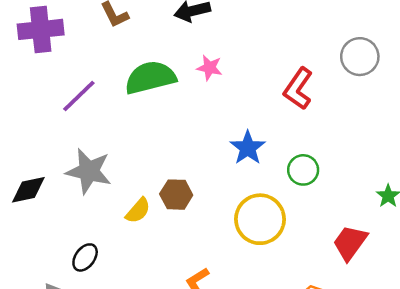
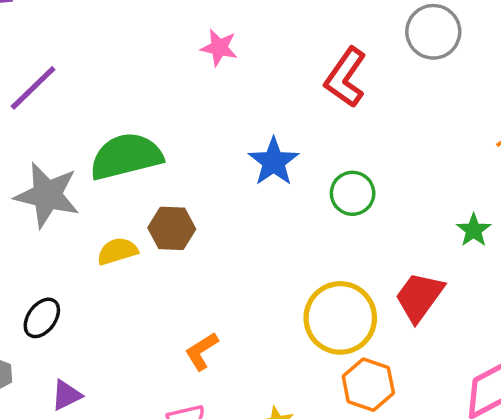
green semicircle: (150, 78) -> (126, 156), moved
yellow semicircle: (138, 211) -> (117, 251), turned -148
yellow circle: (260, 219) -> (340, 318), moved

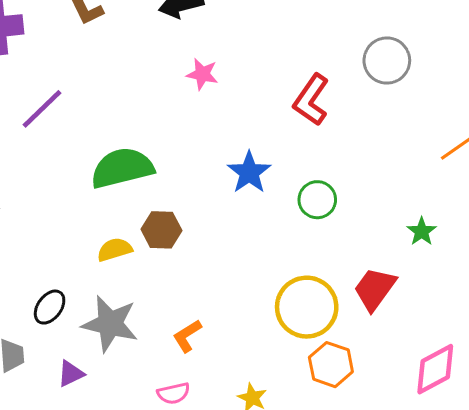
gray star: (47, 195) -> (110, 324), moved

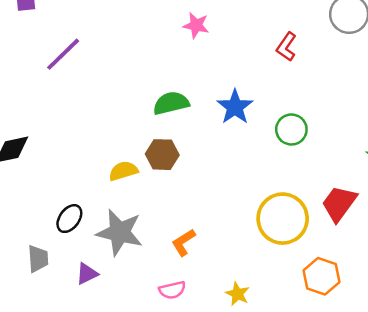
red L-shape: (311, 100) -> (286, 47), size x0.7
green semicircle: (122, 168) -> (171, 103), moved, size x0.7
orange hexagon: (331, 365) -> (322, 276), moved

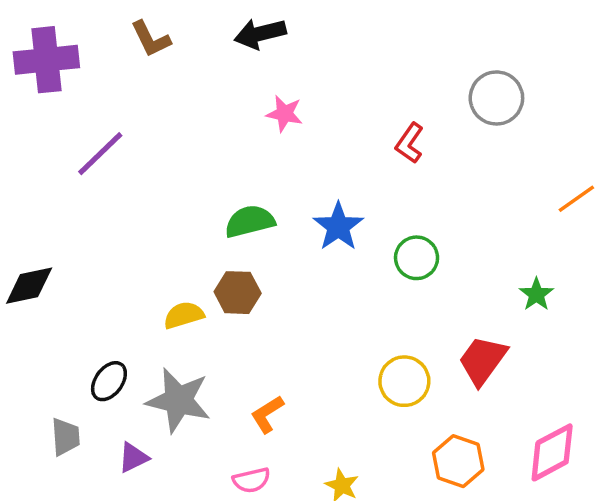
yellow circle: (283, 219) -> (404, 381), size x0.7

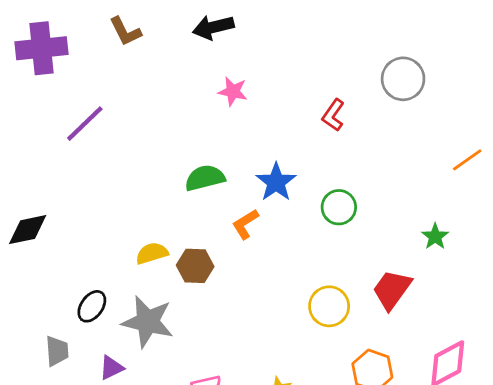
brown hexagon: (238, 293) -> (195, 266), moved
orange L-shape: (267, 414) -> (245, 224), moved

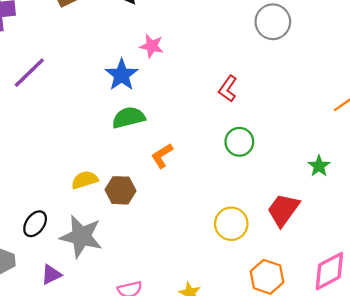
gray circle: (403, 79) -> (273, 22), moved
red L-shape: (333, 115) -> (228, 89), moved
blue star: (276, 182) -> (122, 75), moved

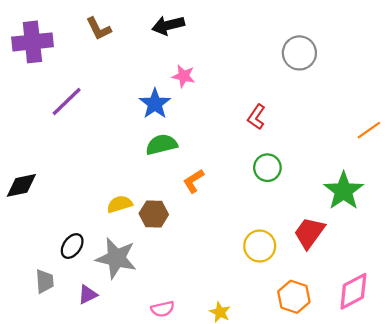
green star: (319, 166) -> (344, 191), size x1.8

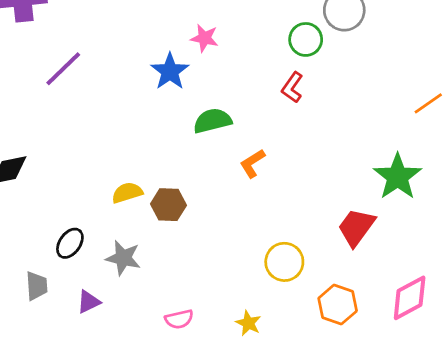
green semicircle: (162, 145) -> (212, 121), moved
green circle: (267, 168) -> (306, 39), moved
orange L-shape: (194, 181) -> (252, 163), moved
yellow circle: (260, 246) -> (284, 262), moved
gray star: (116, 258) -> (123, 258), size x0.7

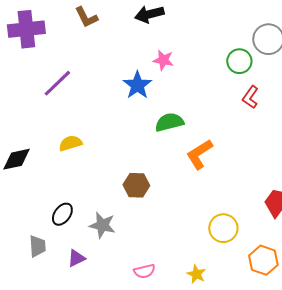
red L-shape: (292, 87) -> (250, 97), moved
orange L-shape: (252, 163) -> (199, 154), size x1.4
yellow semicircle: (127, 193) -> (70, 143), moved

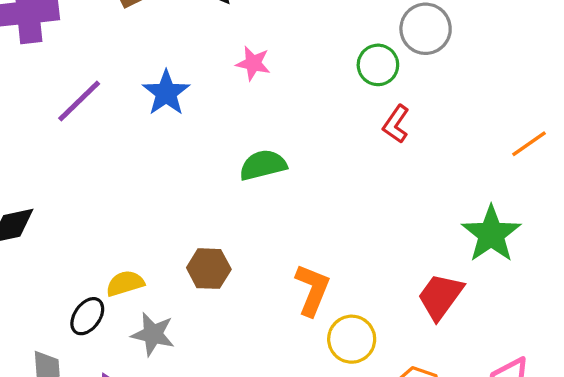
blue star: (137, 85) -> (166, 93), moved
yellow semicircle: (70, 143) -> (125, 283), moved
orange L-shape: (199, 154) -> (312, 290), moved, turned 144

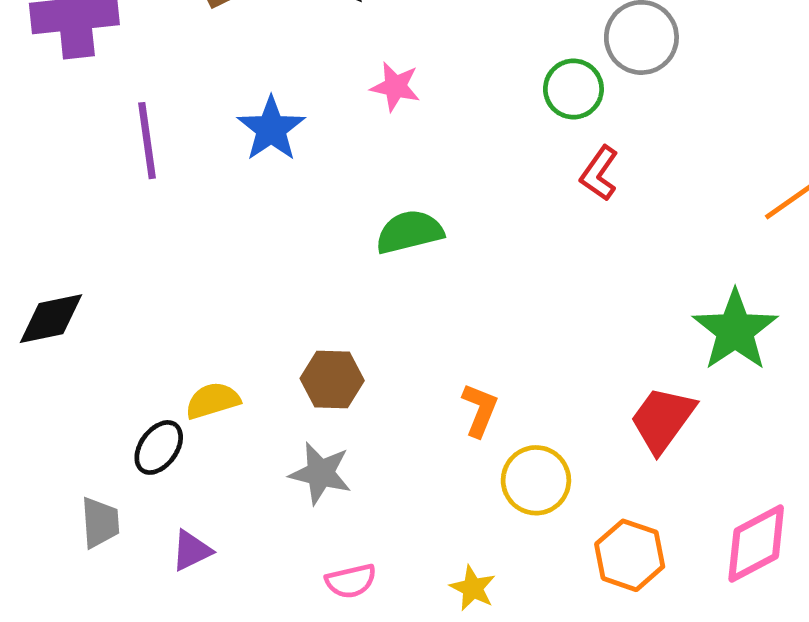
purple line: (79, 101) -> (147, 141), turned -54
orange L-shape: (312, 290) -> (480, 410), size x0.7
gray star: (153, 334) -> (320, 473), moved

